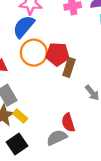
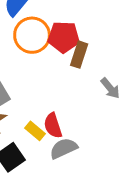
yellow rectangle: (20, 116) -> (35, 131), moved
red semicircle: (68, 123) -> (53, 126), moved

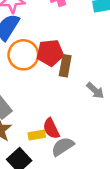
yellow rectangle: (35, 131) -> (37, 135), turned -42

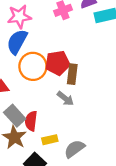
gray arrow: (95, 91) -> (65, 99), moved
red semicircle: (51, 128) -> (31, 121), moved, turned 36

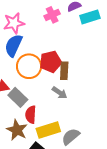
gray rectangle: (15, 116) -> (18, 97), moved
yellow rectangle: (50, 140) -> (48, 130), size x1.6

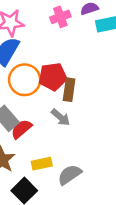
red semicircle: (31, 115) -> (21, 129), moved, turned 42
yellow rectangle: (48, 130) -> (42, 164), size x0.7

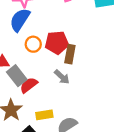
orange circle: (25, 80) -> (33, 44), size x0.6

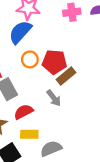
brown rectangle: (70, 54) -> (66, 76), turned 30
red semicircle: (29, 85) -> (23, 112), moved

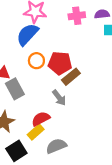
red semicircle: (23, 112) -> (41, 119), moved
yellow rectangle: (29, 134) -> (36, 132), turned -42

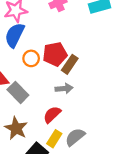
gray arrow: (59, 98) -> (64, 88), turned -42
yellow rectangle: (36, 132) -> (54, 139), moved

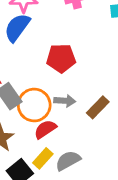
orange circle: (31, 58) -> (34, 105), moved, size x1.6
brown rectangle: (70, 64) -> (98, 107), moved

